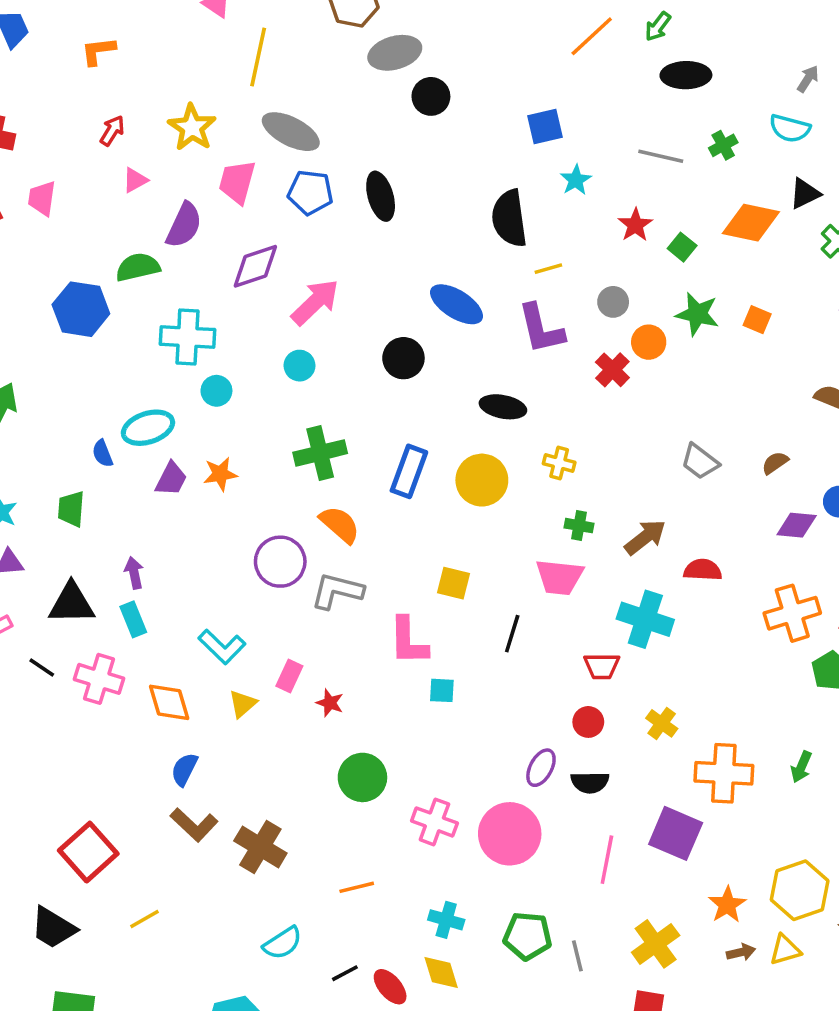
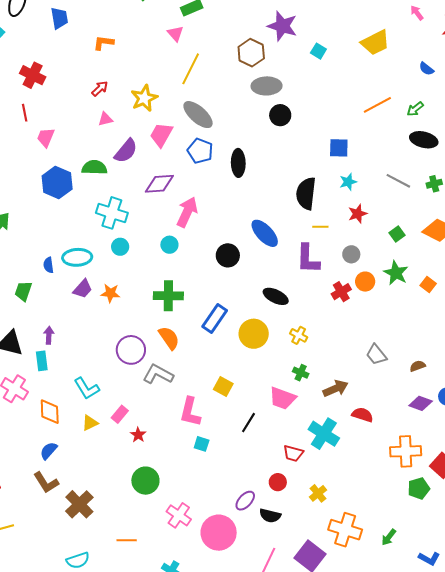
pink trapezoid: (42, 198) -> (46, 137), moved
red star: (635, 225) -> (358, 214), moved
pink arrow: (315, 302) -> (187, 212), turned -36

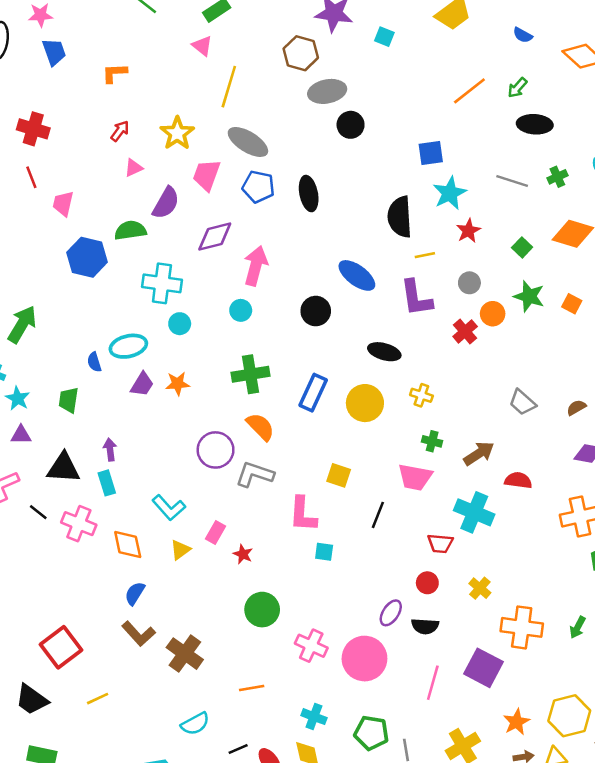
cyan star: (348, 182) -> (450, 193), size x1.5

